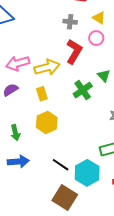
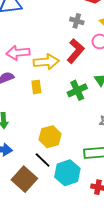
yellow hexagon: (47, 123) -> (50, 137), moved
brown square: (65, 197) -> (24, 179), moved

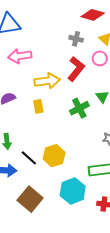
pink arrow: (18, 53) -> (20, 56), moved
black line: (43, 160) -> (29, 158), moved

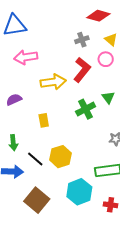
gray cross: (76, 39) -> (82, 40), turned -32
yellow rectangle: (38, 106) -> (44, 120), moved

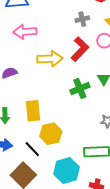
yellow rectangle: (44, 120) -> (33, 111), moved, size x1.5
black line: (35, 159) -> (32, 149), moved

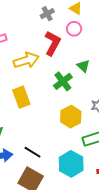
yellow rectangle: (33, 111) -> (21, 97), moved
yellow hexagon: (51, 134) -> (71, 117), moved

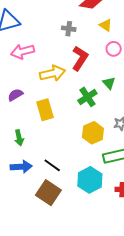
gray cross: (47, 14) -> (69, 29), moved, turned 32
pink circle: (74, 29) -> (114, 49), moved

